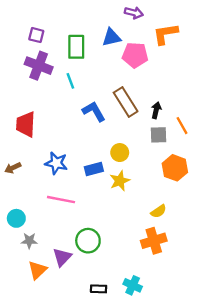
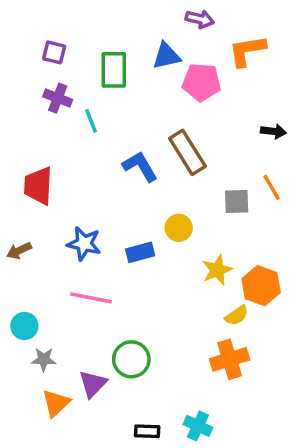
purple cross: (39, 66) -> (58, 98), size x0.7
cyan line: (70, 81) -> (91, 121), moved
black arrow: (156, 110) -> (273, 131), moved, turned 84
orange hexagon: (175, 168) -> (261, 286), moved
yellow star: (120, 181) -> (217, 270), moved

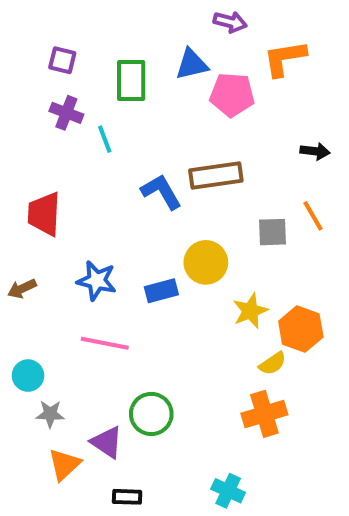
brown rectangle: (187, 152) -> (216, 175), turned -66
yellow circle: (179, 228) -> (206, 262), size x1.4
purple triangle: (93, 384) -> (107, 442), turned -40
black rectangle: (147, 431) -> (127, 497), moved

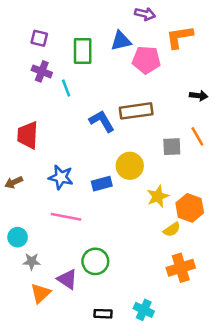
orange cross: (264, 414) -> (181, 268), moved
black rectangle: (127, 497) -> (103, 314), moved

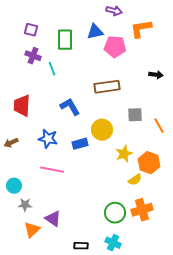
blue L-shape: (102, 121) -> (70, 107), moved
orange line: (197, 136) -> (159, 126), moved
green circle: (95, 261) -> (115, 213), moved

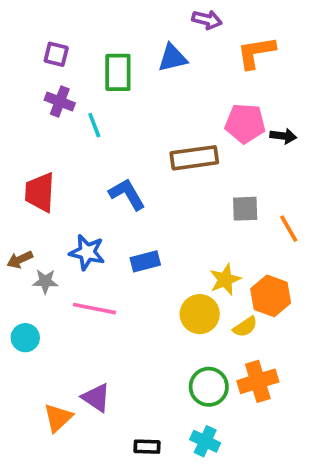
pink pentagon: (115, 47) -> (245, 123), moved
yellow circle: (102, 130) -> (200, 314), moved
gray star: (25, 205) -> (45, 281), moved

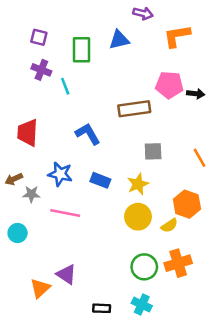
gray square: (245, 209) -> (153, 151), moved
blue rectangle: (145, 261) -> (100, 180), turned 36
yellow star: (225, 280) -> (138, 184), moved

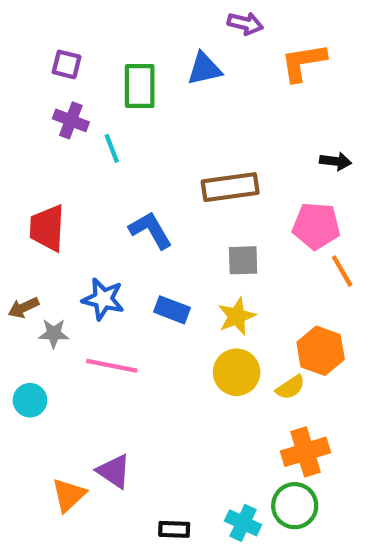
pink pentagon: (169, 85) -> (316, 226), moved
gray square: (153, 151) -> (243, 260), moved
green circle: (144, 267) -> (295, 506), moved

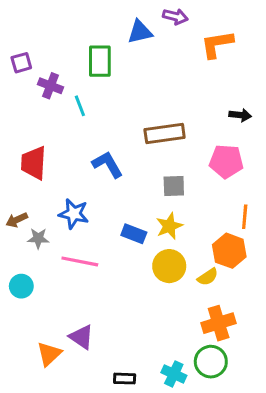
purple square: (67, 64) -> (21, 63), moved, turned -30
blue triangle: (204, 69) -> (140, 32), moved
orange line: (342, 271) -> (245, 217), moved, turned 35
blue rectangle: (172, 310) -> (134, 234), moved

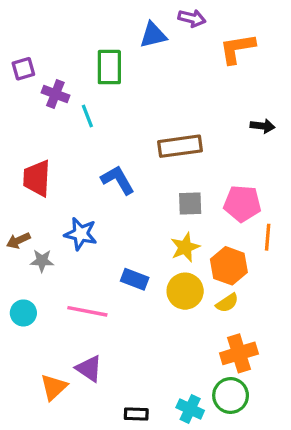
pink pentagon: (226, 161) -> (242, 203), moved
blue rectangle: (134, 234) -> (135, 279), moved
orange hexagon: (229, 251) -> (229, 266), moved
pink line: (80, 261) -> (87, 311), moved

